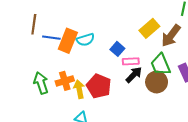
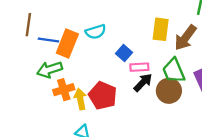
yellow rectangle: (149, 28) -> (161, 29), turned -42
cyan semicircle: (85, 40) -> (96, 32), moved
green arrow: (41, 83) -> (50, 70), moved, turned -90

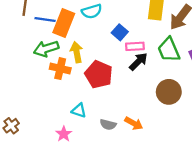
orange cross: (64, 90) -> (60, 69), turned 30
brown circle: (169, 91) -> (169, 92), moved
yellow arrow: (80, 99) -> (77, 52), moved

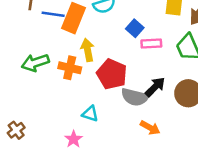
green arrow: (46, 49) -> (35, 63), moved
black arrow: (138, 62) -> (155, 87), moved
gray semicircle: (108, 125) -> (135, 97), moved, size x1.5

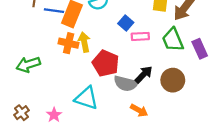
green arrow: (35, 63) -> (28, 64), moved
orange cross: (70, 68) -> (69, 43), moved
cyan triangle: (90, 114) -> (86, 98), size x1.6
pink star: (74, 139) -> (54, 115), moved

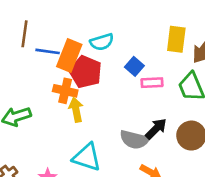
yellow arrow: (84, 42) -> (76, 110), moved
red pentagon: (106, 63) -> (86, 72), moved

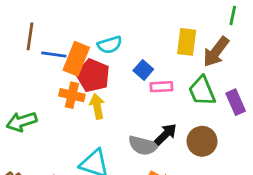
yellow arrow: (76, 110) -> (97, 106), moved

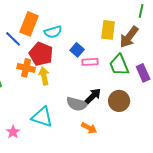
blue line: (54, 55) -> (13, 39), turned 36
orange rectangle: (76, 59) -> (29, 24), moved

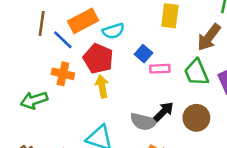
orange rectangle: (29, 24) -> (83, 21), turned 40
yellow rectangle: (108, 30) -> (170, 16), moved
orange cross: (26, 68) -> (63, 74), moved

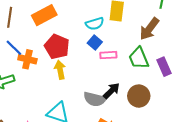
cyan semicircle: (113, 31) -> (95, 24), moved
blue line: (63, 40) -> (14, 48), moved

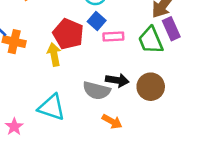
red pentagon: (57, 47) -> (68, 34), moved
purple rectangle: (164, 67) -> (171, 29), moved
black arrow: (111, 91) -> (117, 80), turned 54

